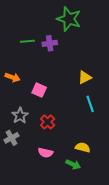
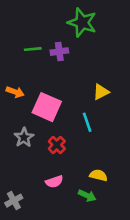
pink square: (39, 90) -> (47, 107), size x1.6
cyan line: (90, 104) -> (87, 122), moved
gray cross: (11, 138) -> (14, 201), moved
pink semicircle: (45, 153) -> (54, 182), turned -32

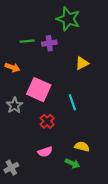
orange arrow: (15, 92) -> (12, 67), moved
yellow triangle: (101, 92) -> (82, 63), moved
gray star: (24, 137) -> (14, 105), moved

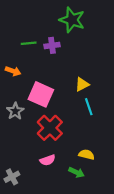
yellow triangle: (82, 63) -> (82, 84), moved
cyan line: (72, 102) -> (89, 107), moved
red cross: (47, 121) -> (50, 128), size x1.6

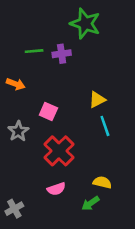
pink square: (41, 94) -> (48, 111), size x0.6
green arrow: (76, 172) -> (90, 203), turned 120

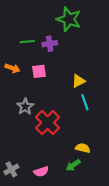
pink square: (48, 111) -> (39, 71), moved, turned -32
gray star: (18, 131) -> (25, 107), moved
pink semicircle: (56, 189) -> (41, 172), moved

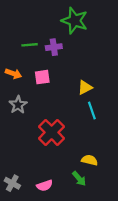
gray star: (25, 107) -> (18, 105), moved
green arrow: (73, 165) -> (79, 179), turned -96
gray cross: (11, 169) -> (12, 183), turned -32

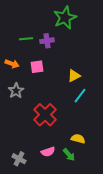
green star: (75, 21) -> (65, 18), turned 30
cyan line: (92, 111) -> (80, 96), turned 56
gray cross: (12, 183) -> (19, 159), moved
pink semicircle: (45, 186) -> (48, 152), moved

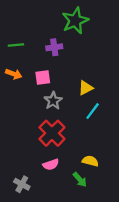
green line: (26, 39) -> (16, 45), moved
gray star: (16, 91) -> (53, 101), moved
pink semicircle: (48, 152) -> (51, 164), moved

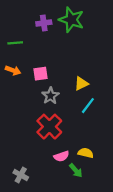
green star: (75, 21) -> (71, 20), turned -30
purple cross: (54, 47) -> (44, 23), moved
pink semicircle: (51, 164) -> (61, 156), moved

